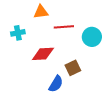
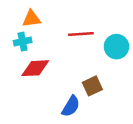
orange triangle: (41, 12) -> (31, 19), moved
red diamond: (43, 54) -> (35, 68), moved

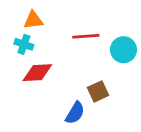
cyan cross: (23, 42) -> (24, 44), turned 30

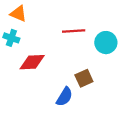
orange triangle: (33, 20) -> (18, 14), moved, turned 30
cyan cross: (24, 44) -> (11, 38), moved

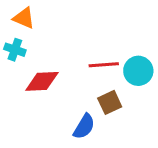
red line: (74, 31) -> (104, 65), moved
cyan circle: (106, 43) -> (138, 71), moved

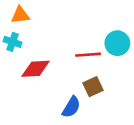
orange triangle: (24, 18) -> (20, 15), turned -30
cyan circle: (138, 71) -> (117, 43), moved

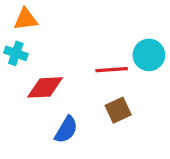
blue semicircle: (71, 107) -> (66, 130), moved

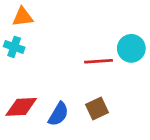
red diamond: (45, 87) -> (21, 107), moved
brown square: (118, 110) -> (97, 108), moved

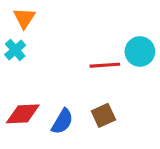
orange triangle: (23, 17) -> (24, 18), turned -50
cyan cross: (14, 47) -> (15, 50), turned 30

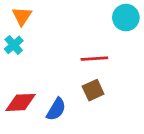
cyan circle: (140, 51) -> (126, 18), moved
brown square: (103, 115) -> (93, 90), moved

